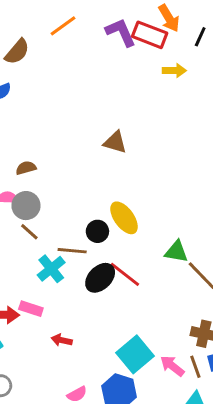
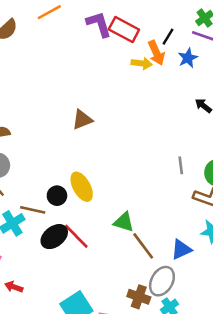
orange arrow: (169, 18) -> (156, 53), moved
brown triangle: (115, 142) -> (82, 120), turned -45

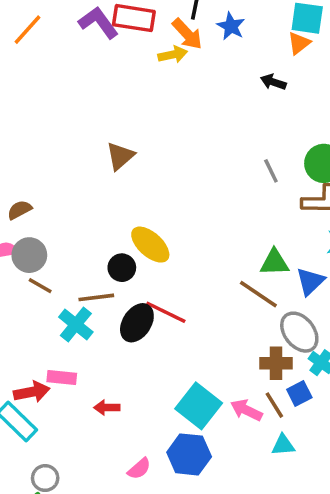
green triangle: (124, 222) -> (274, 262), moved
gray ellipse: (162, 281) -> (299, 332), turned -48

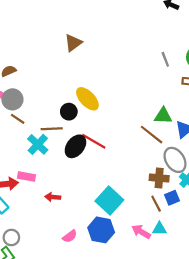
pink arrow: (246, 410) -> (141, 232), moved

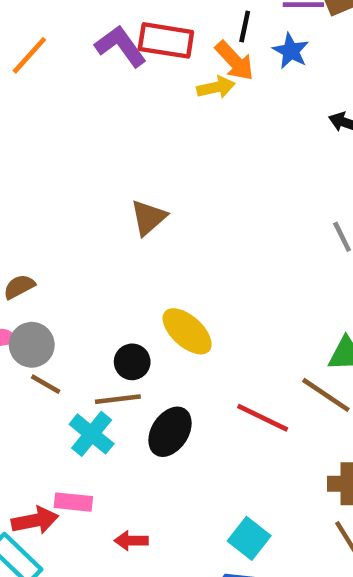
black circle: (69, 112) -> (132, 362), moved
red line: (94, 141) -> (263, 418), moved
cyan square: (109, 200) -> (249, 538), size x0.7

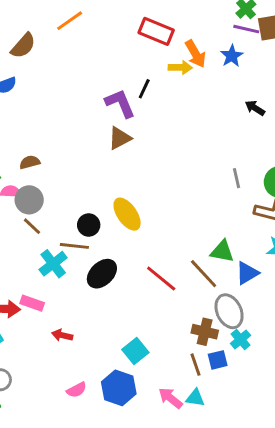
black line: (245, 27) -> (144, 89), moved
purple L-shape: (121, 46) -> (120, 103), moved

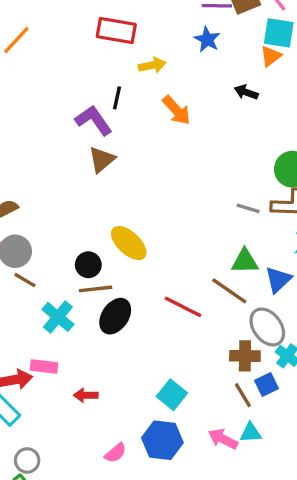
orange arrow: (196, 54) -> (176, 110), moved
gray line: (236, 178) -> (248, 208), moved, turned -48
brown line: (74, 246) -> (96, 289), moved

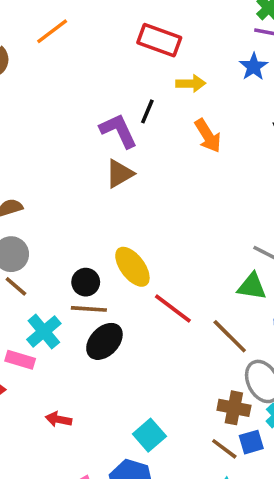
green triangle: (245, 261) -> (252, 287), moved
red line: (183, 307) -> (173, 309), moved
pink rectangle: (44, 367) -> (20, 360), moved
brown line: (243, 395) -> (224, 449), turned -32

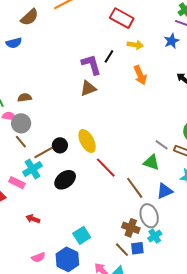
brown line: (89, 309) -> (43, 153), moved, turned -42

